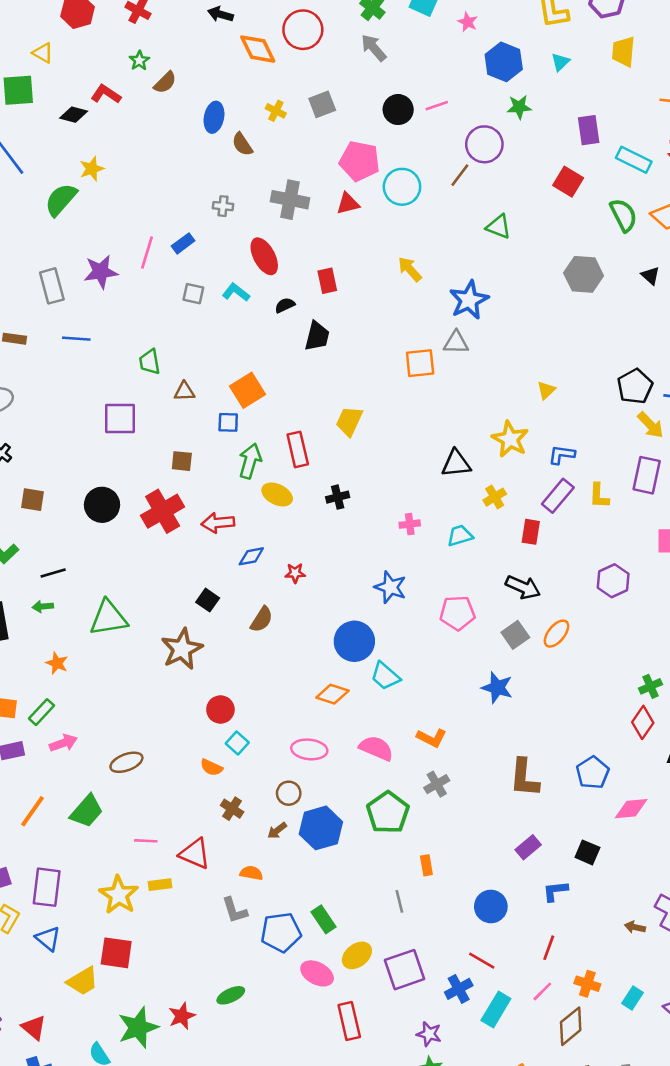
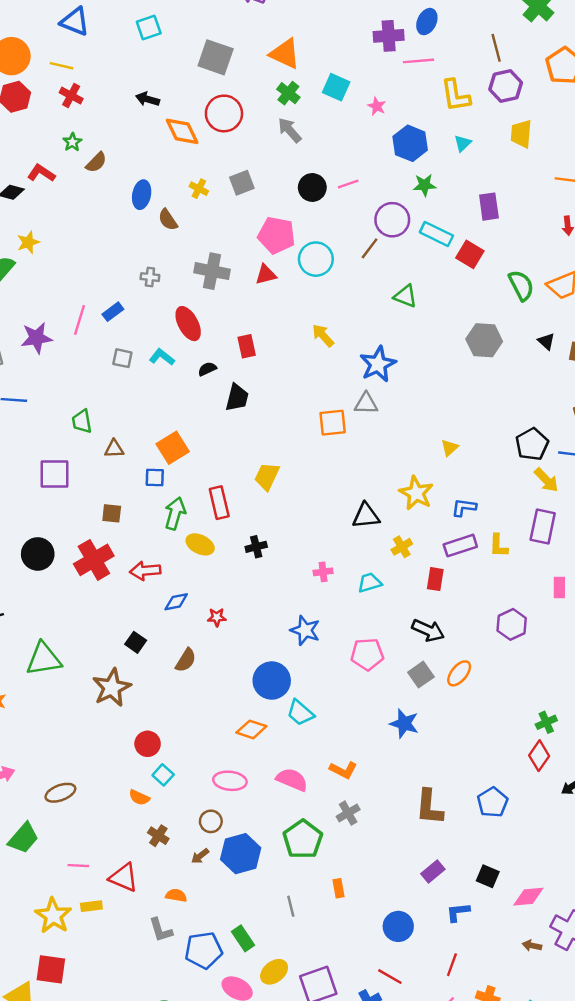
cyan rectangle: (634, 160) -> (436, 234), moved
purple rectangle: (558, 496) -> (460, 546), turned 32
pink diamond: (631, 809) -> (528, 897), moved
gray line: (399, 901) -> (291, 906), moved

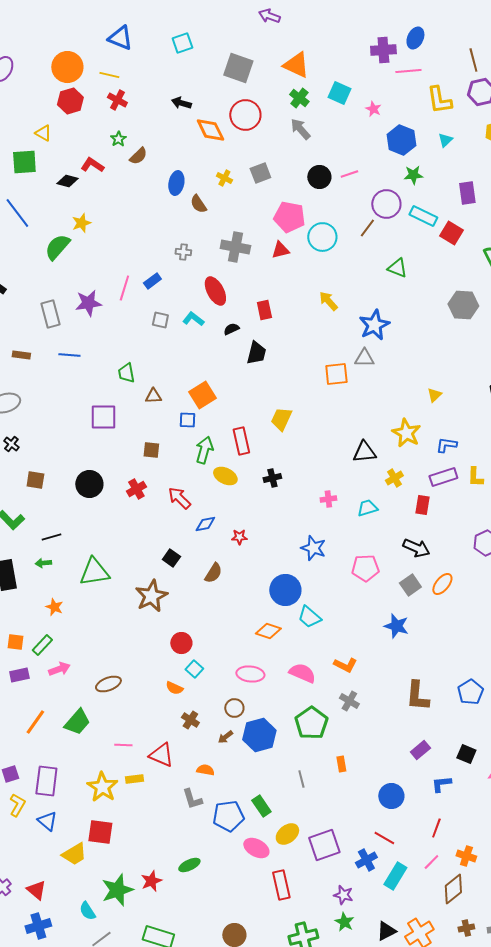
red cross: (94, 560) -> (136, 489), size x0.6
red arrow: (145, 571) -> (179, 498), turned 50
gray cross: (348, 813) -> (349, 701), turned -30

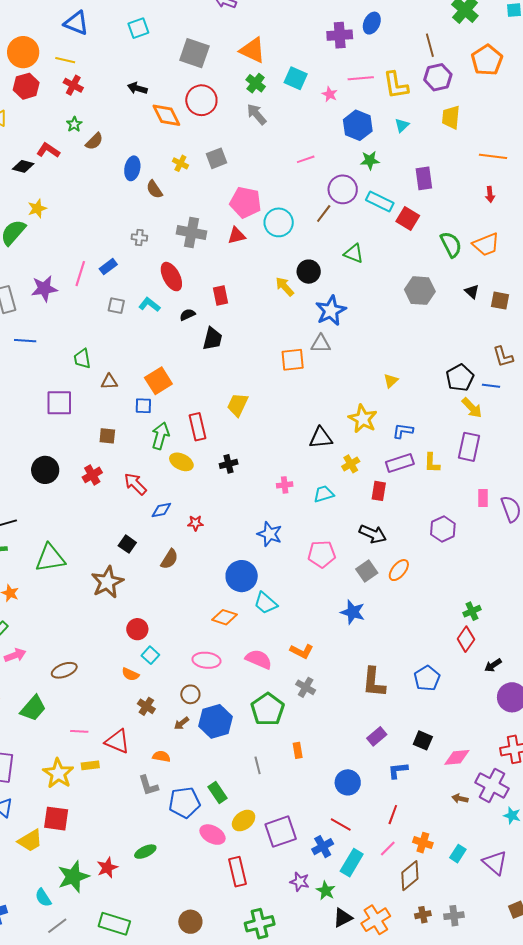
pink line: (408, 71) -> (361, 78), moved
black circle: (319, 177) -> (309, 272), moved
green star: (344, 922) -> (326, 891), moved

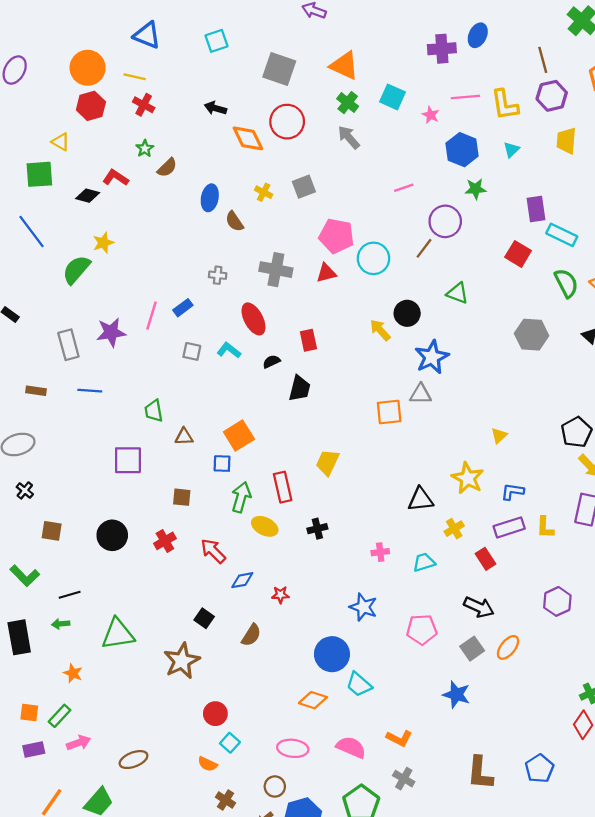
cyan rectangle: (380, 201) -> (562, 235), moved
red rectangle: (379, 491) -> (486, 559), turned -42

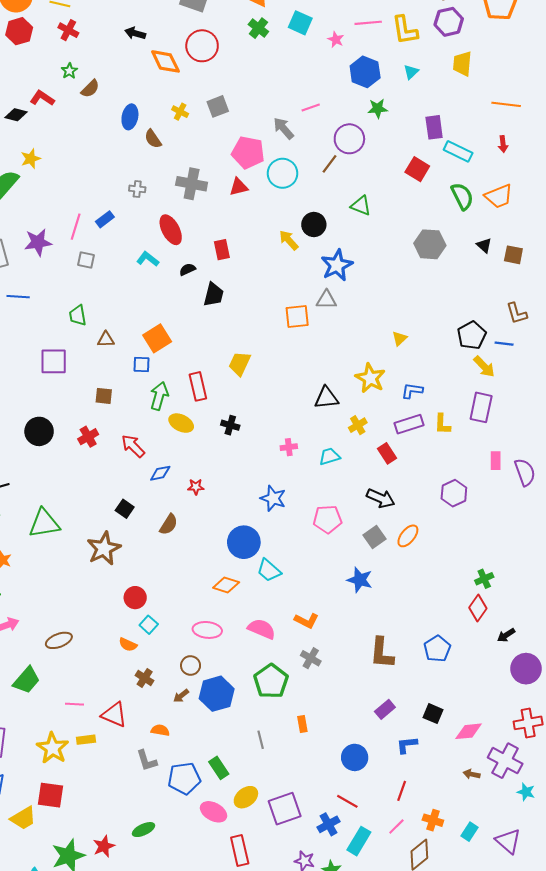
gray arrow: (349, 137) -> (284, 128), moved
gray square: (192, 351) -> (86, 260), moved
black cross: (317, 529) -> (230, 425), turned 30

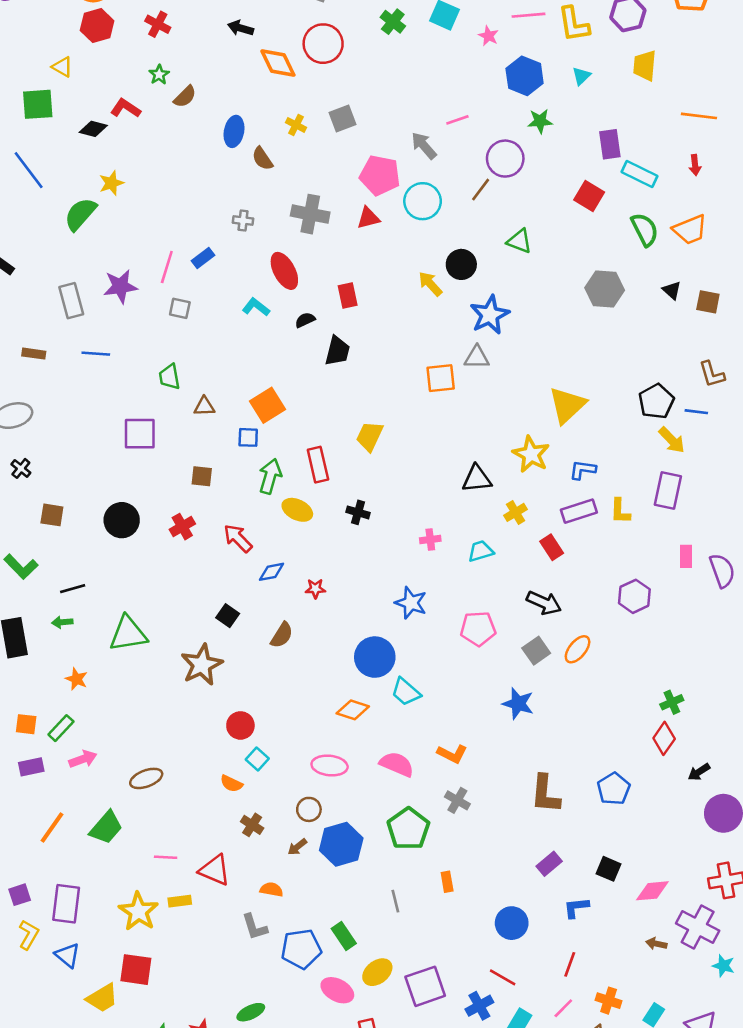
yellow triangle: (400, 338) -> (567, 405), size x2.0

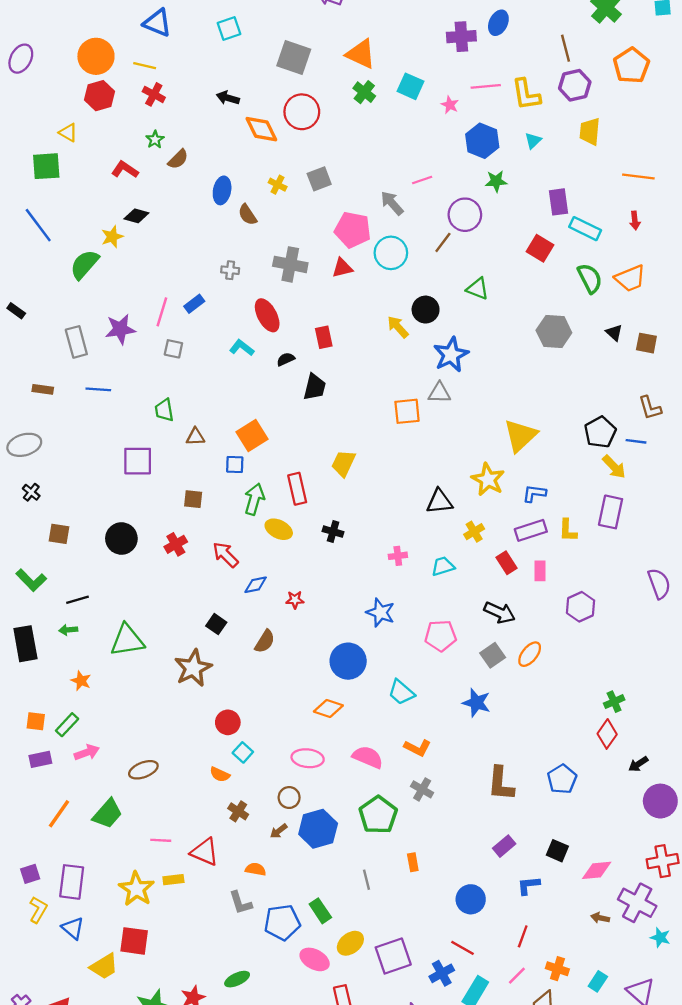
black diamond: (93, 129) -> (136, 216), moved
pink rectangle: (686, 556) -> (540, 571), moved
cyan trapezoid: (406, 692) -> (401, 692), moved

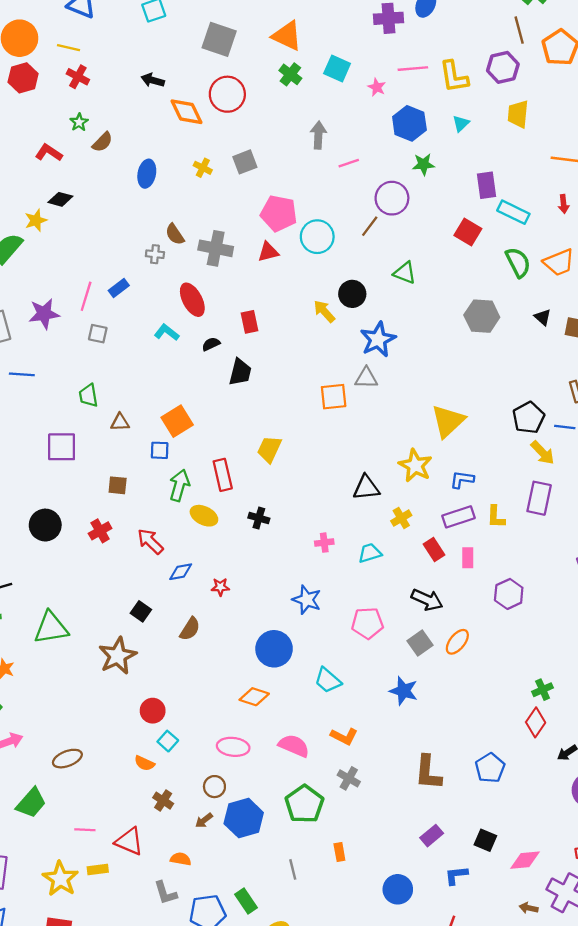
brown line: (565, 48) -> (519, 30), moved
gray arrow: (392, 203) -> (318, 135), moved, turned 44
brown semicircle: (247, 215) -> (175, 234), moved

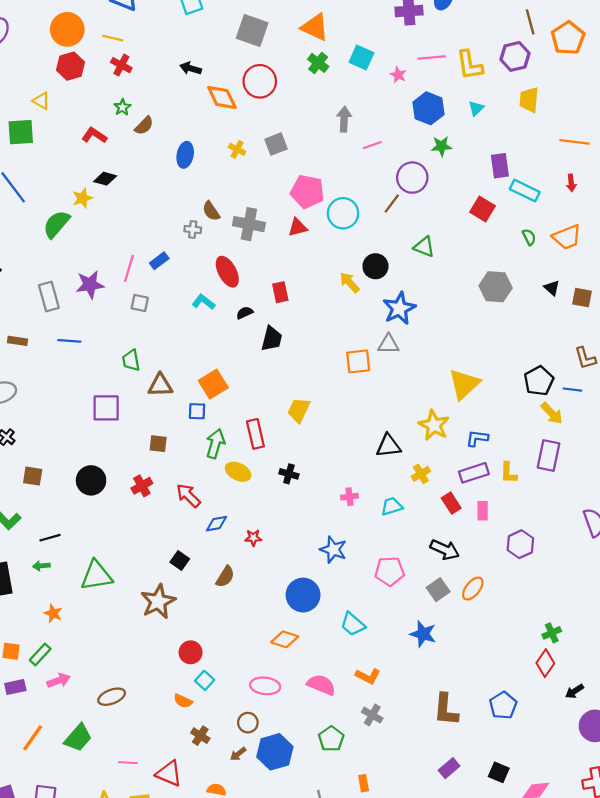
green semicircle: (518, 262) -> (529, 237), size x0.6
brown triangle: (120, 422) -> (160, 385), size x1.4
green pentagon: (304, 804) -> (331, 739), size x0.7

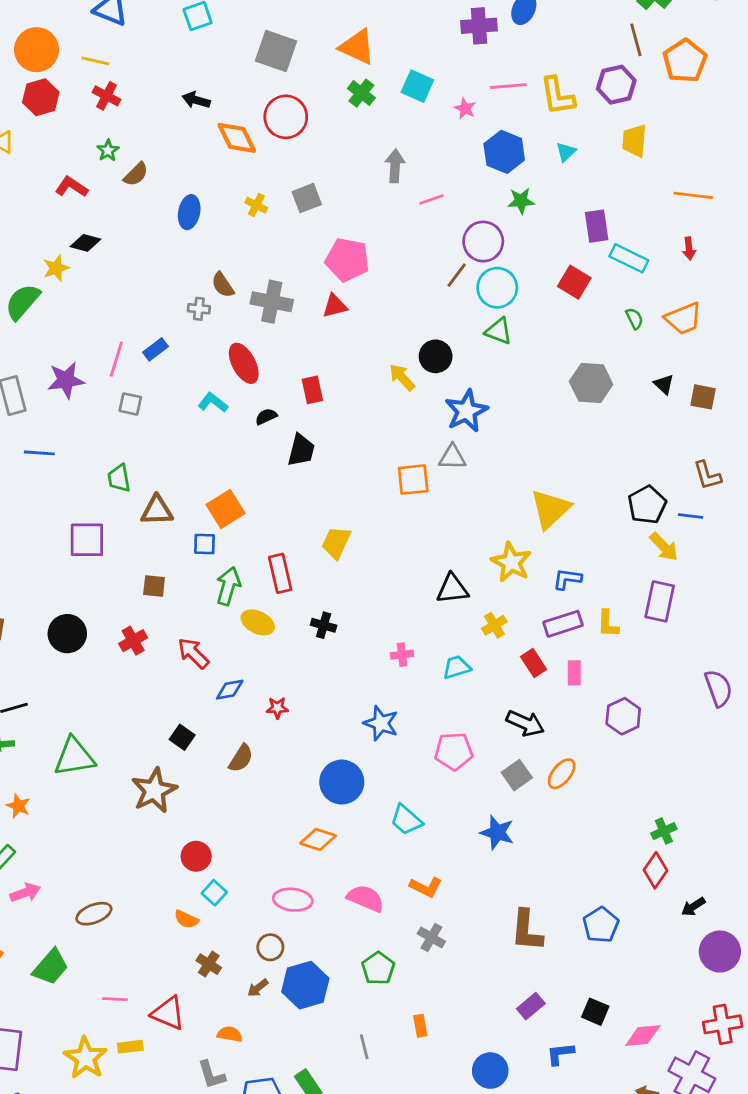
cyan circle: (343, 213) -> (497, 288), moved

